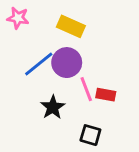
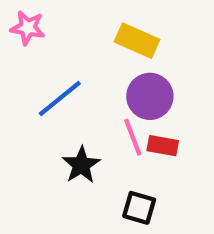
yellow rectangle: (71, 26) -> (137, 41), moved
purple circle: (67, 63) -> (150, 96), moved

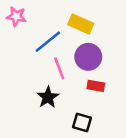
blue line: (60, 98) -> (48, 42), moved
pink line: (133, 137) -> (59, 68), moved

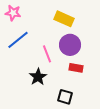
blue line: (48, 42) -> (18, 40), moved

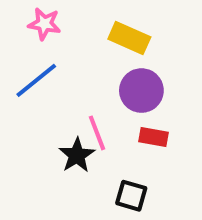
pink star: (13, 13) -> (44, 24), moved
pink line: (47, 54) -> (97, 133), moved

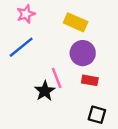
pink star: (44, 24) -> (26, 14), turned -30
black square: (131, 196) -> (97, 115), moved

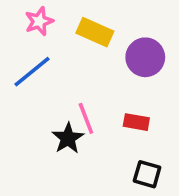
yellow rectangle: (76, 22) -> (95, 32), moved
purple circle: (83, 53) -> (145, 57), moved

